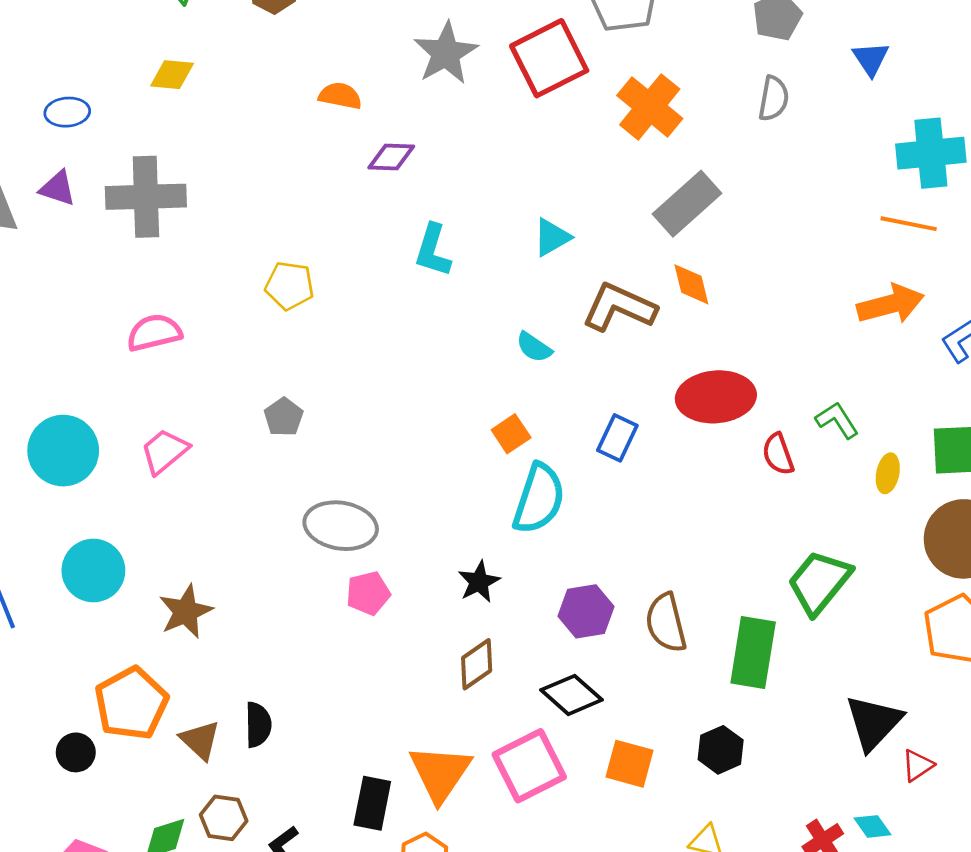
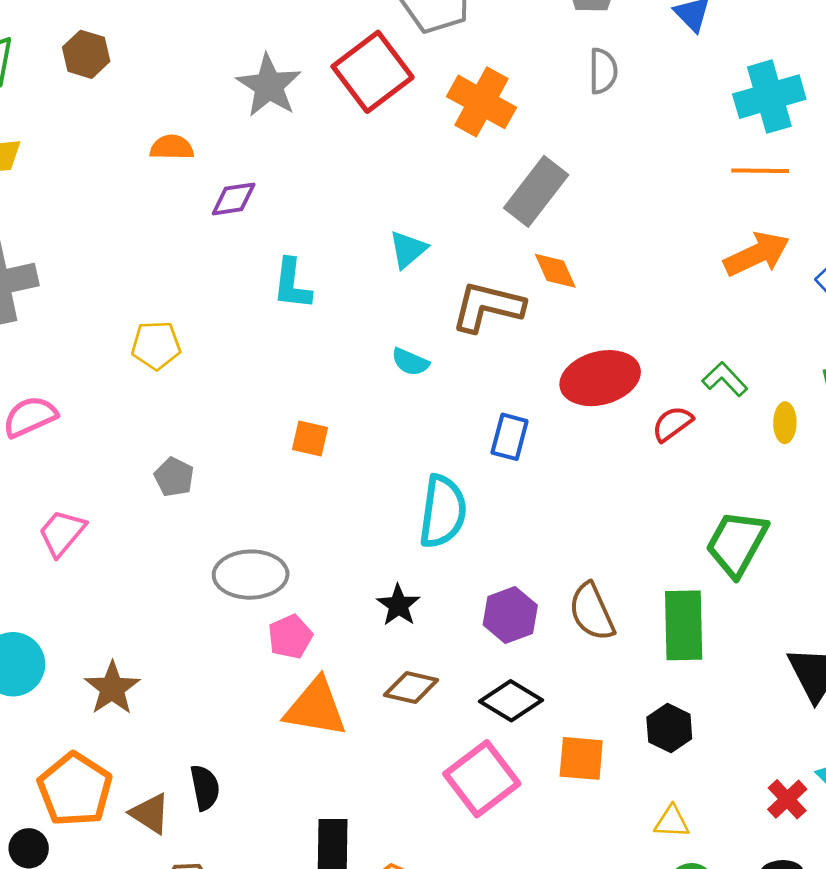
orange square: (511, 434) -> (310, 439), moved, turned -33
red semicircle: (778, 454) -> (672, 424), turned 84
brown diamond: (477, 664) -> (411, 688), turned 58
orange triangle: (440, 773) -> (316, 708), moved, turned -44

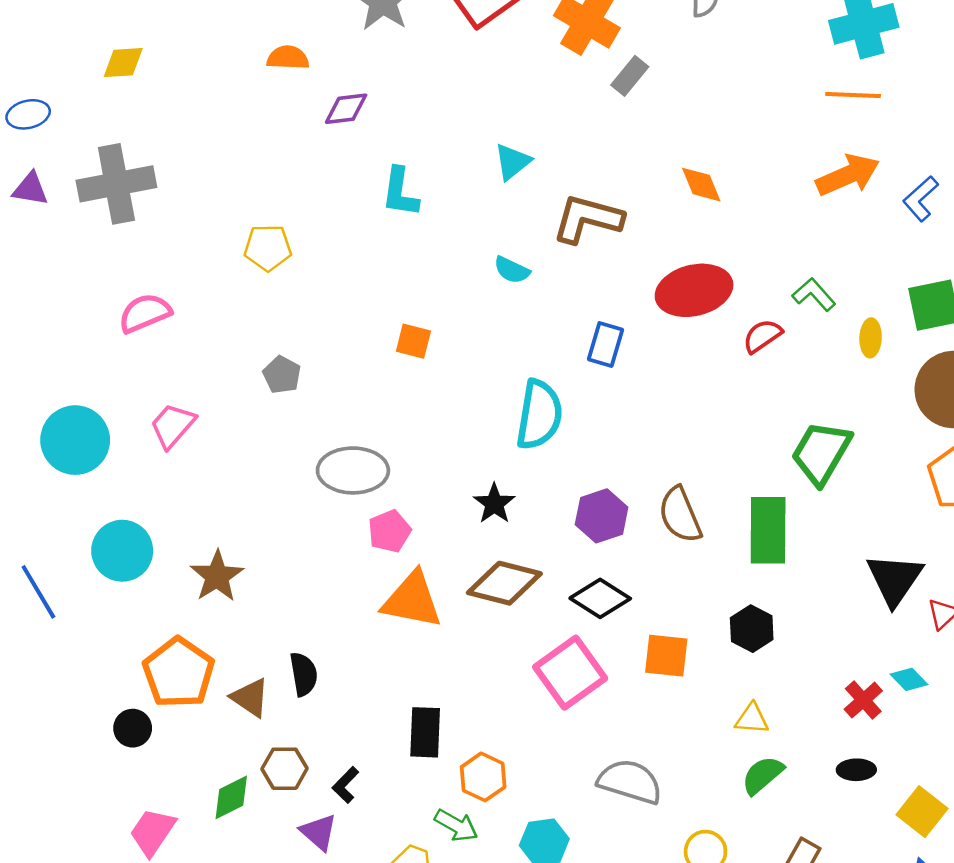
gray rectangle: (536, 191) -> (630, 76), moved, size x0.6
orange diamond: (555, 271) -> (701, 185), moved
brown diamond: (411, 688) -> (504, 583), size x1.4

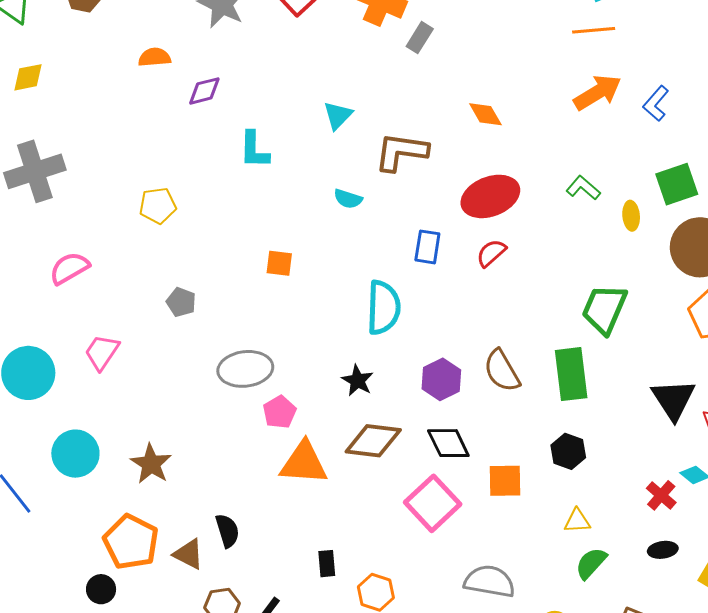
red semicircle: (762, 336) -> (491, 253), moved
black diamond: (600, 598) -> (448, 443), turned 39
black rectangle: (425, 732) -> (327, 564), size x0.7

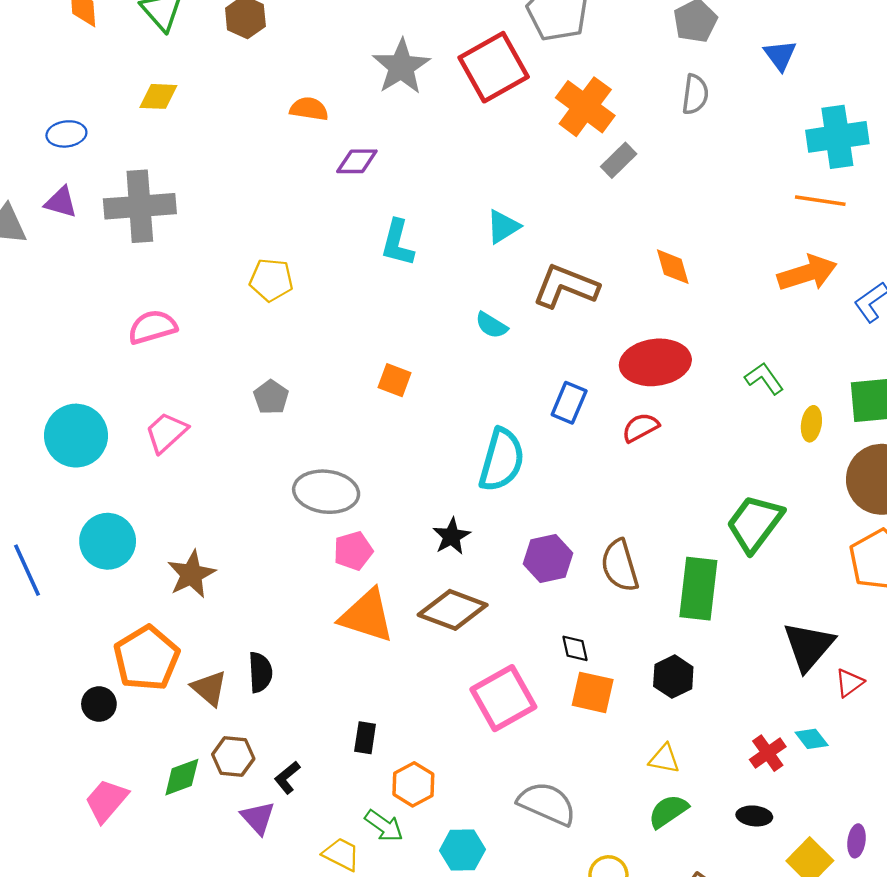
black diamond: (448, 443) -> (575, 648), moved, size x0.6

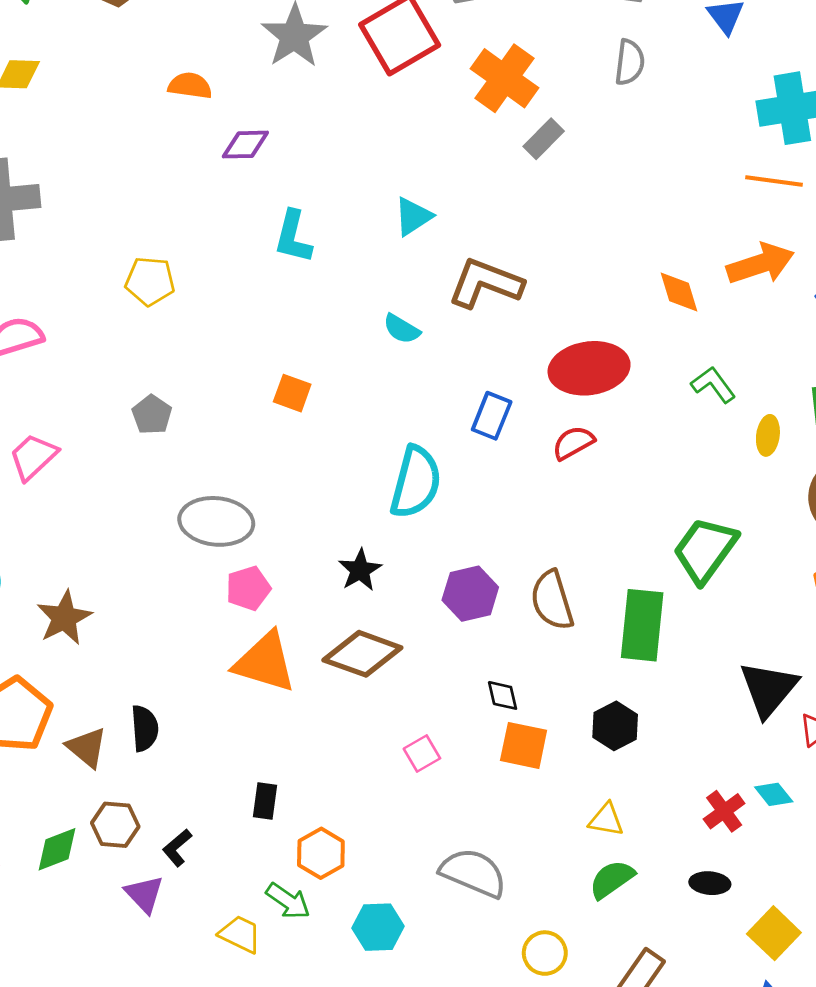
orange diamond: (673, 267) -> (679, 292), moved
pink square: (503, 698) -> (422, 753), size x0.5

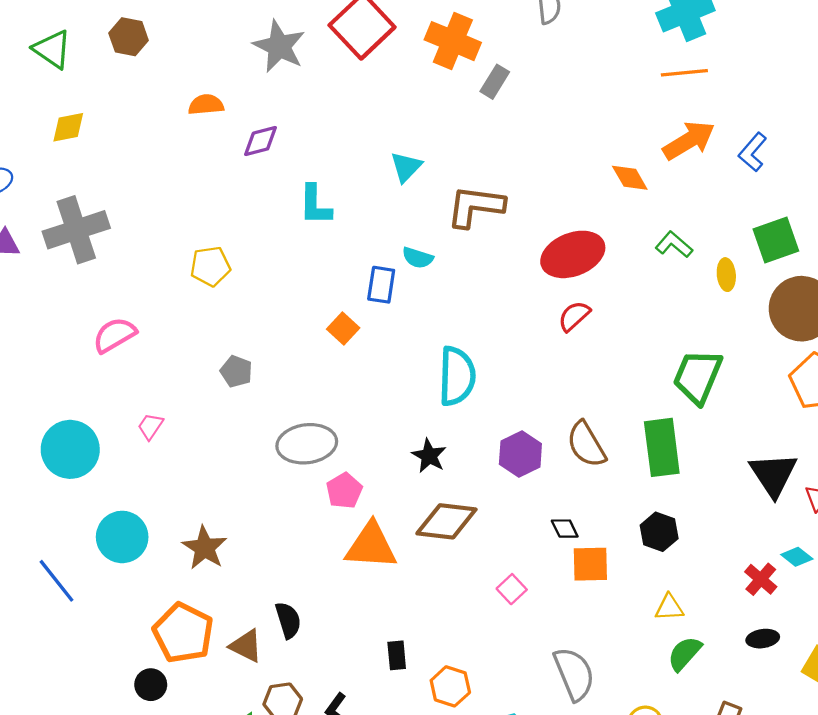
orange square: (292, 393) -> (343, 328), turned 36
blue rectangle: (492, 416) -> (381, 285), moved
pink trapezoid: (33, 457) -> (150, 426), size x0.7
gray semicircle: (473, 873) -> (574, 674), turned 58

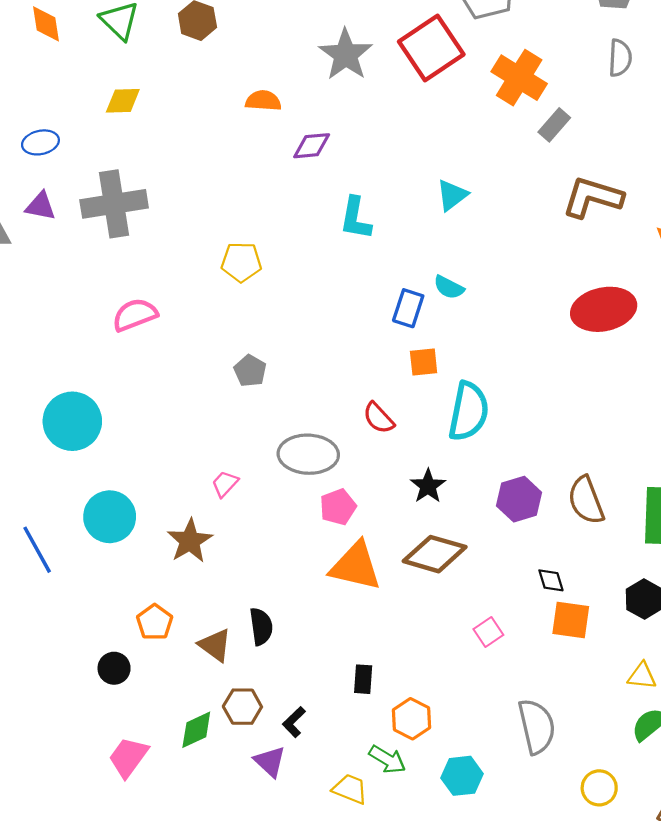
brown L-shape: (475, 206) -> (593, 197), moved
red semicircle: (574, 316) -> (379, 418), moved, turned -100
orange square: (343, 328) -> (424, 362), moved, turned 32
pink trapezoid: (150, 426) -> (225, 484), moved
orange pentagon: (183, 633) -> (155, 622), size x0.6

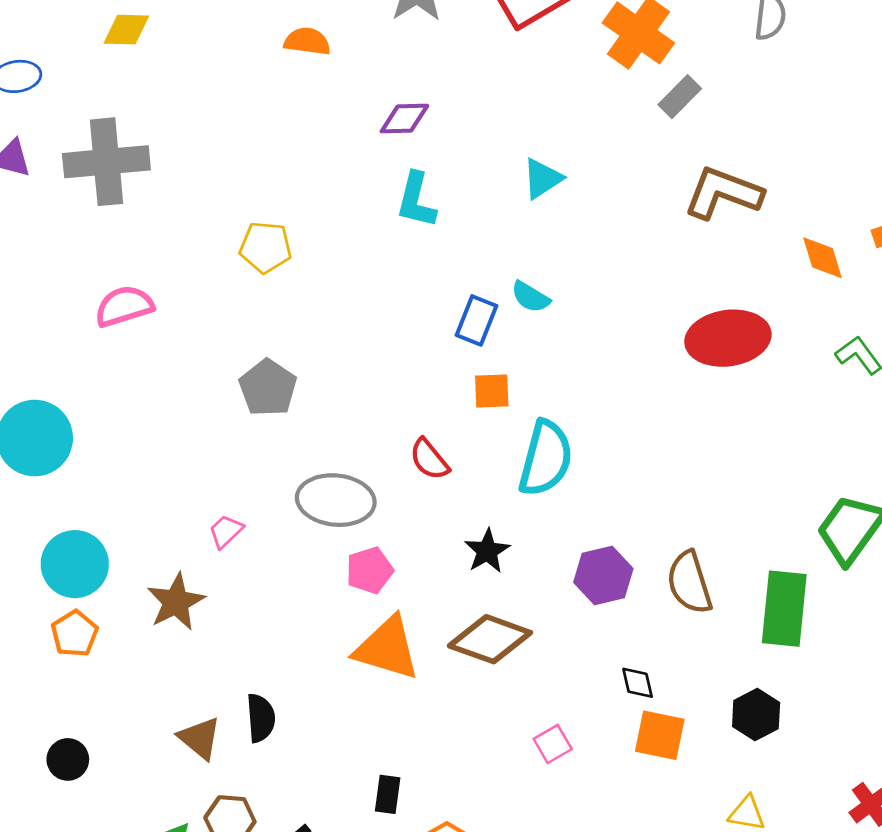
purple diamond: (312, 146) -> (404, 119), moved
gray pentagon: (250, 371) -> (268, 388), size x1.4
orange pentagon: (155, 622) -> (75, 634), moved

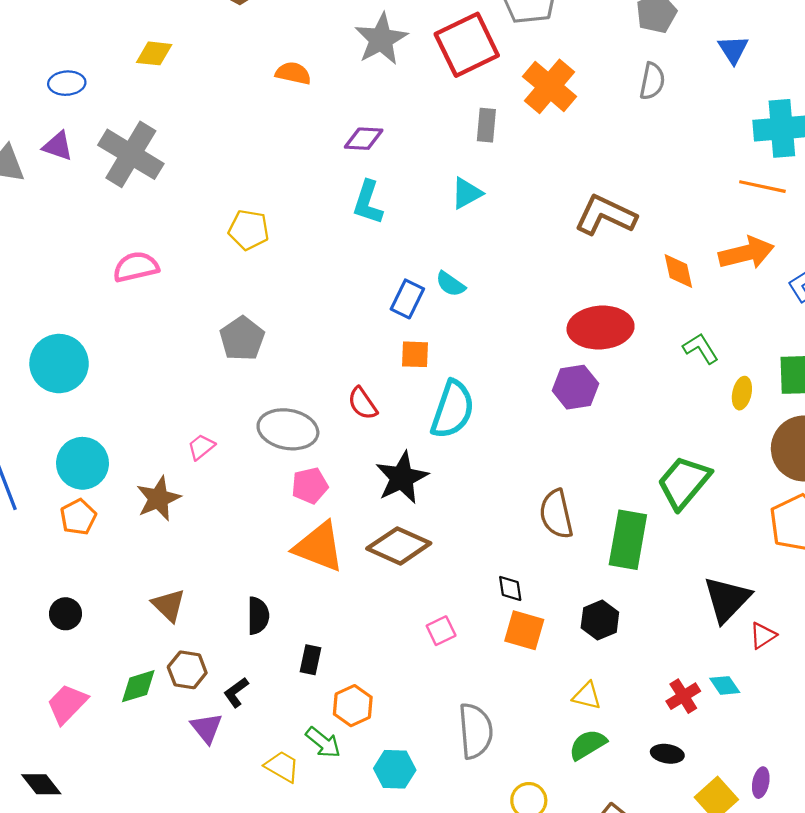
gray rectangle: (680, 97) -> (486, 125), moved, turned -44
gray cross: (106, 162) -> (131, 154), turned 32
black star: (487, 551) -> (402, 478), size x1.5
purple hexagon: (603, 576) -> (575, 387), moved
black semicircle: (261, 718) -> (258, 616), moved

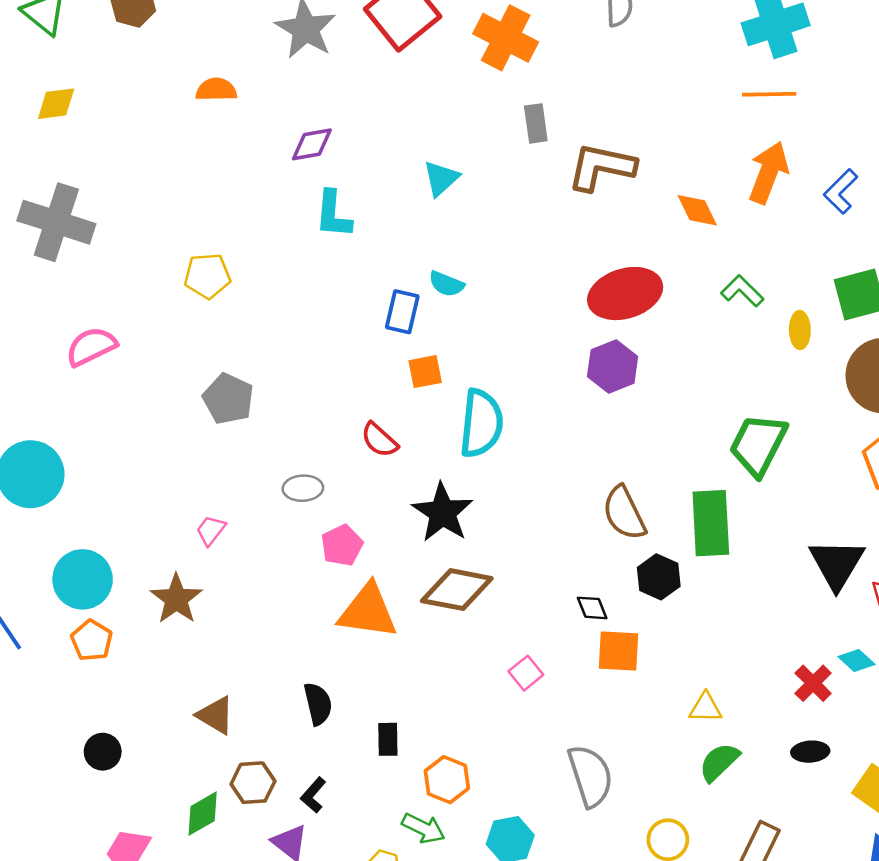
gray rectangle: (486, 125) -> (536, 123), moved
orange arrow: (746, 253) -> (768, 173), turned -42
gray ellipse: (288, 429) -> (303, 488), size x0.6
black hexagon: (600, 620) -> (659, 577), moved

